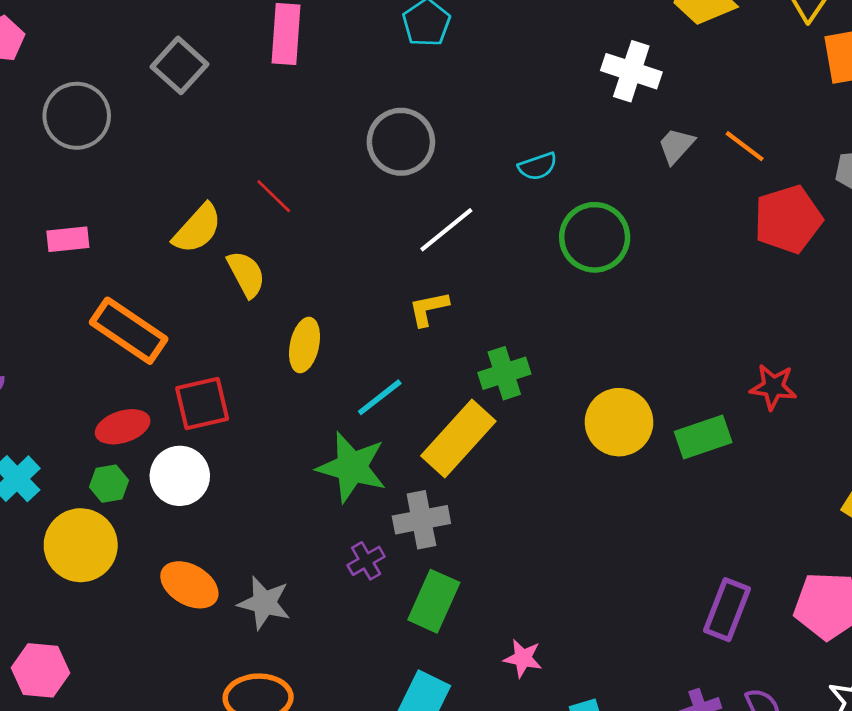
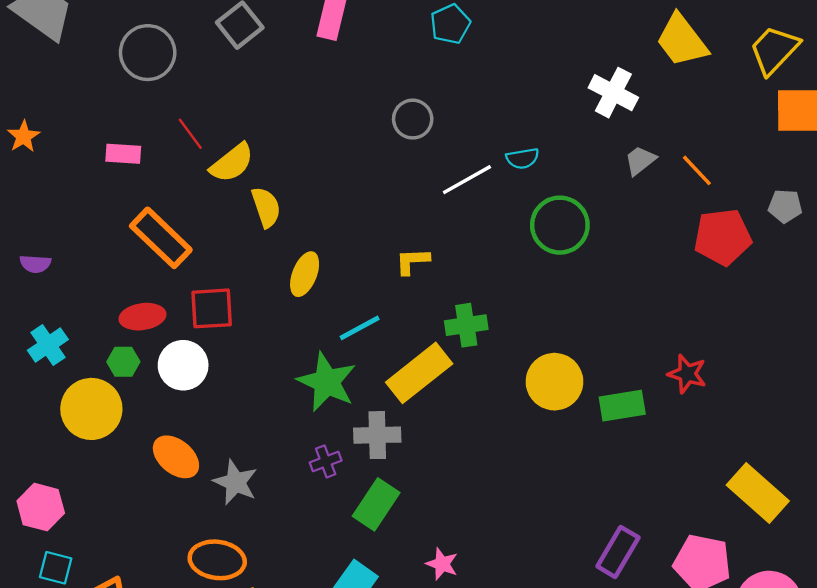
gray circle: (401, 142) -> (413, 119), size x0.7
red line: (274, 196) -> (190, 134), moved
white line: (446, 230) -> (467, 180), moved

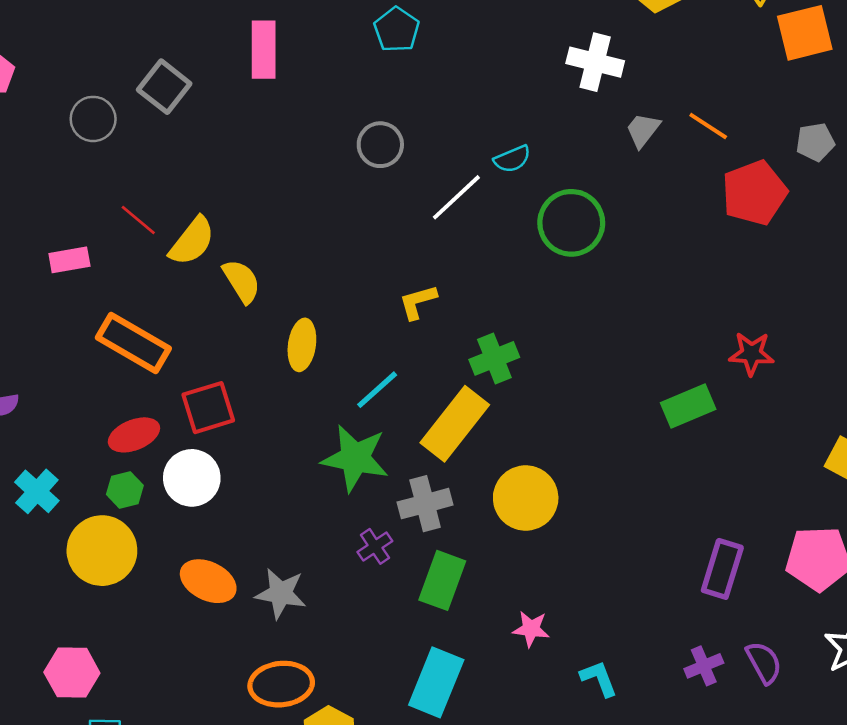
gray circle: (148, 53) -> (93, 119), moved, size x0.7
yellow circle: (554, 382) -> (526, 498), moved

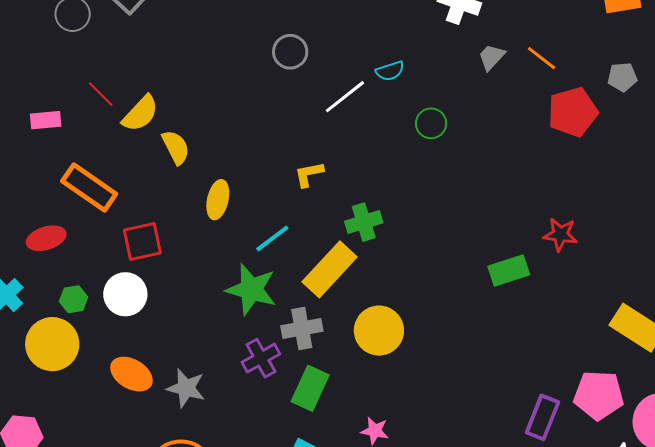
green circle: (571, 223) -> (431, 123), size x0.6
red ellipse: (134, 435) -> (46, 238), moved
purple cross: (375, 546) -> (261, 358), size x1.4
purple rectangle: (722, 569) -> (542, 417), moved

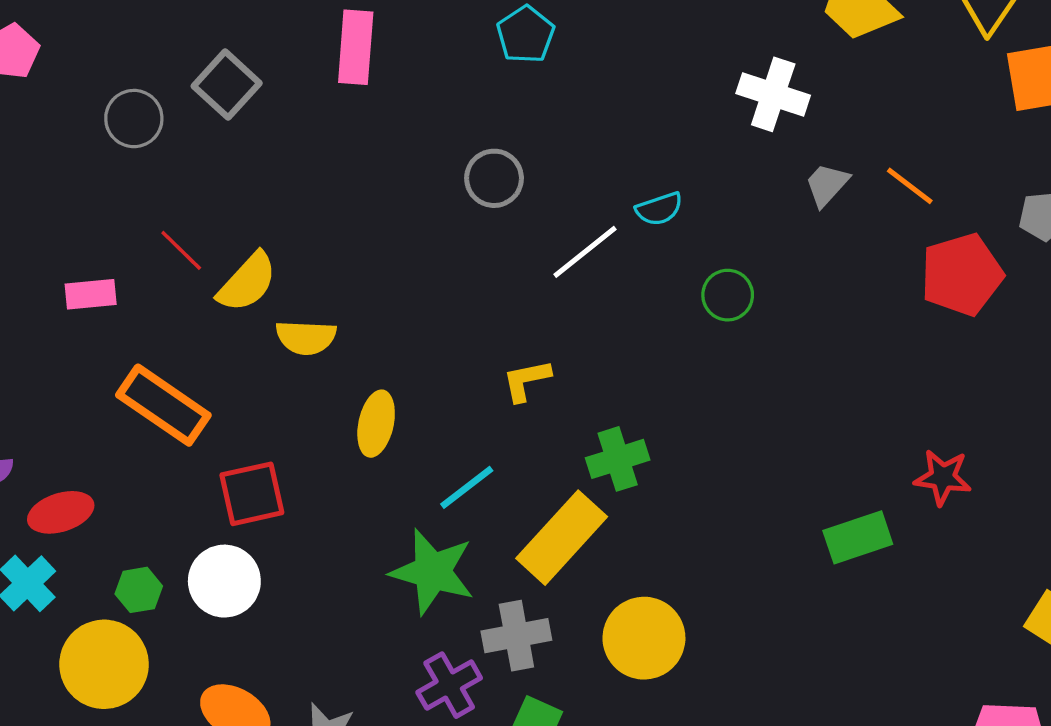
yellow semicircle: (176, 147) -> (306, 337), turned 120
red ellipse: (46, 238) -> (61, 512), moved

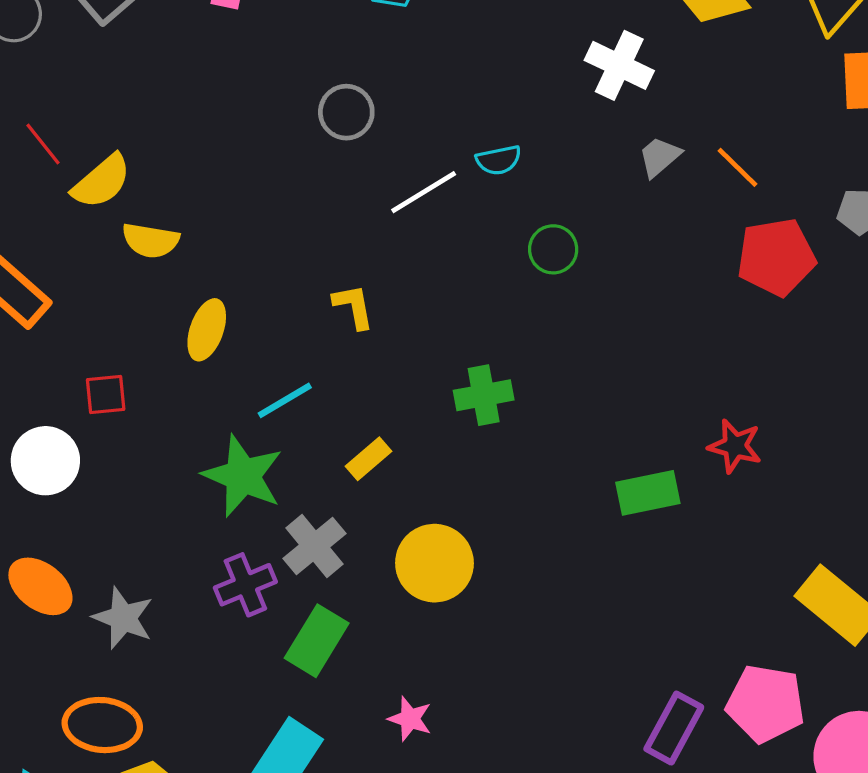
yellow L-shape: (526, 380) -> (353, 306), turned 84
green cross: (618, 459) -> (484, 395), moved
red square: (252, 494) -> (106, 394), moved, size x0.7
yellow rectangle: (562, 538) -> (368, 459), size x0.5
gray cross: (516, 636) -> (315, 546), turned -36

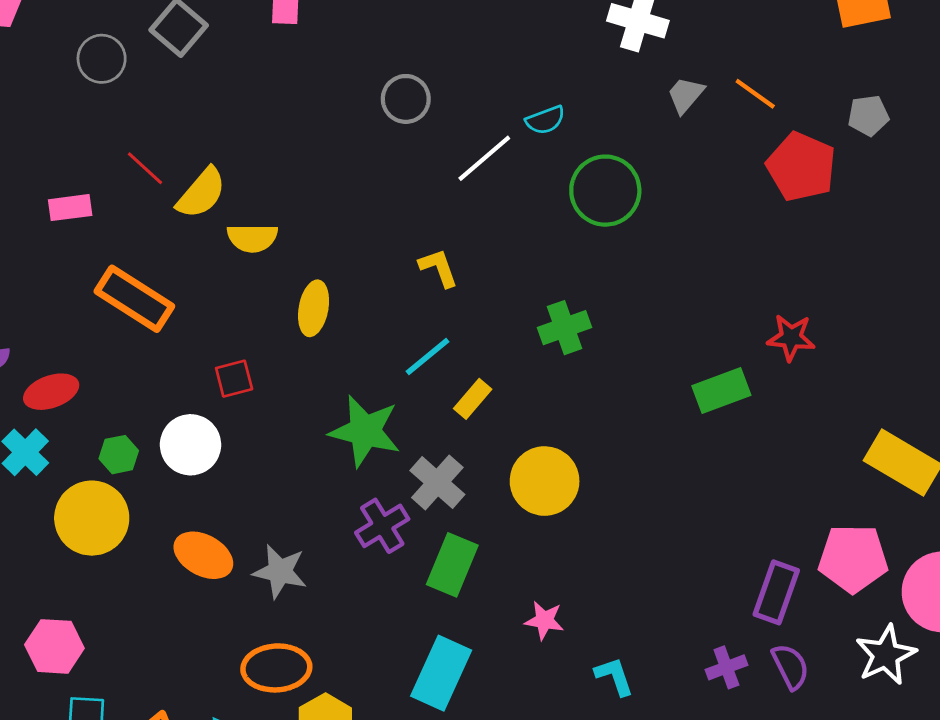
green circle: (553, 249) -> (605, 191), size x1.6
red pentagon: (776, 257) -> (801, 167), turned -30
cyan line: (285, 400) -> (427, 356), moved

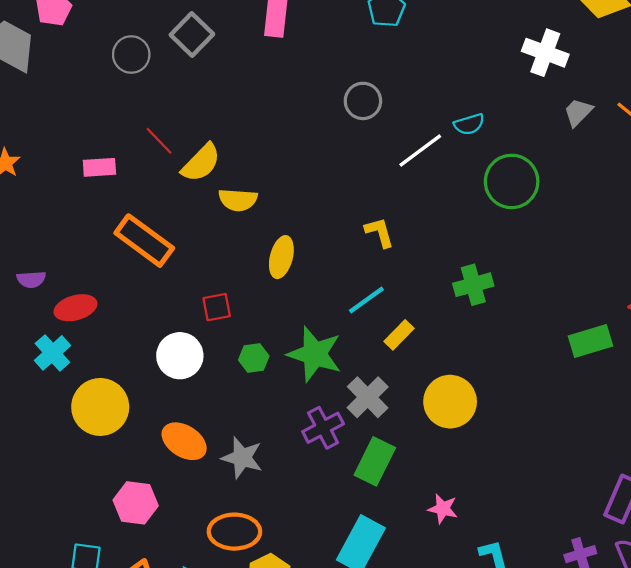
green hexagon: (119, 455) -> (254, 358), moved
pink hexagon: (54, 646) -> (136, 503), moved

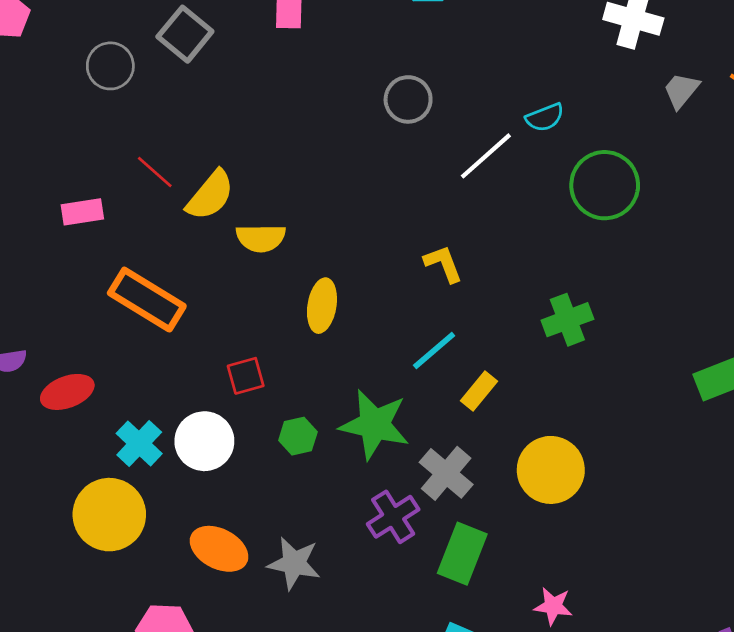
cyan cross: (52, 353) -> (139, 443), moved

